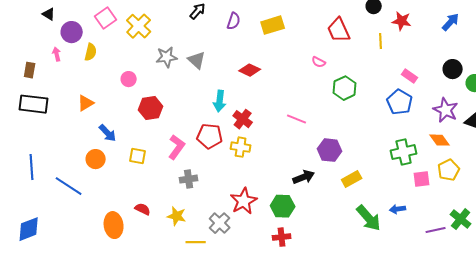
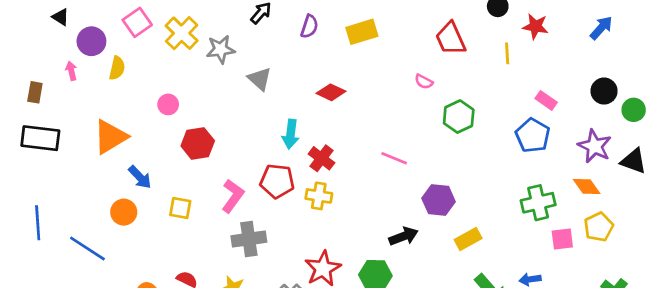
gray star: (167, 57) -> (221, 49), moved
orange triangle: (86, 103) -> (110, 137), size x1.6
gray cross: (189, 179) -> (249, 239), size x1.4

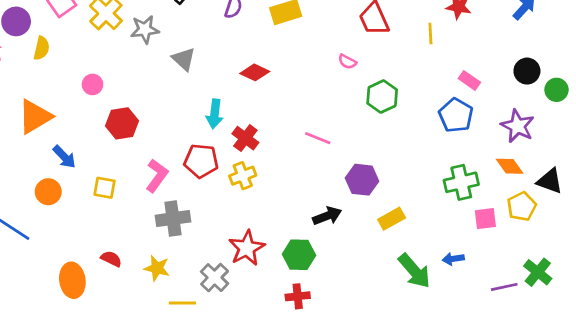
black triangle: (634, 161) -> (550, 181), moved
yellow cross: (319, 196) -> (243, 176), turned -30

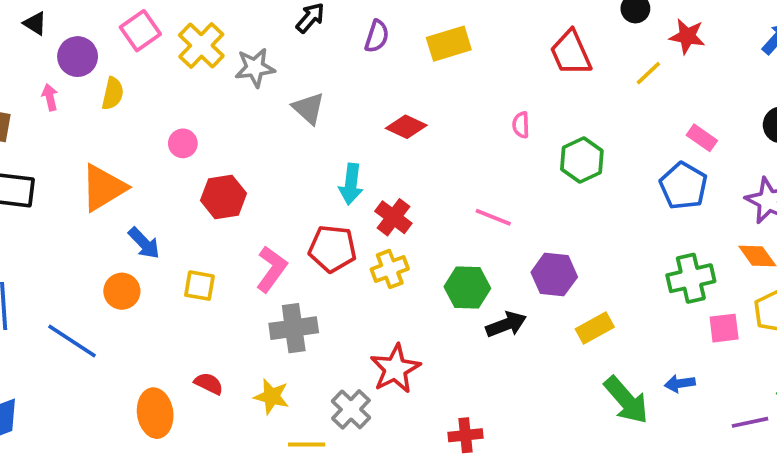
yellow line: (430, 33) -> (648, 73), turned 50
pink semicircle: (347, 62) -> (521, 125), moved, turned 60
green hexagon: (299, 255) -> (467, 287), moved

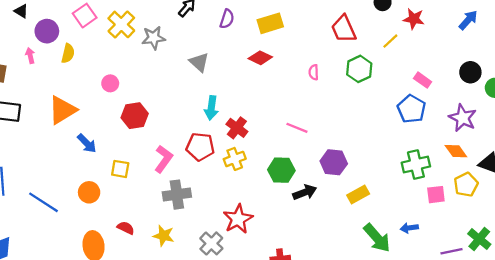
gray triangle: (308, 108) -> (199, 62), moved
red diamond: (406, 127) -> (260, 58), moved
green hexagon: (582, 160) -> (359, 69), moved
orange circle: (122, 291) -> (89, 192), moved

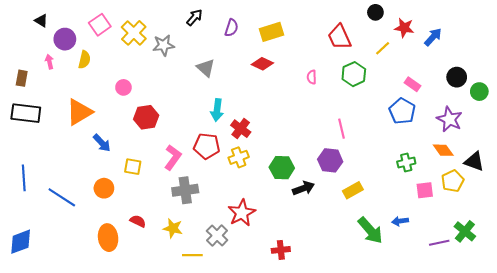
blue arrow: (468, 20) -> (433, 37), moved
pink line: (297, 128) -> (341, 129), moved, turned 54
green cross: (416, 165) -> (406, 162), size x0.7

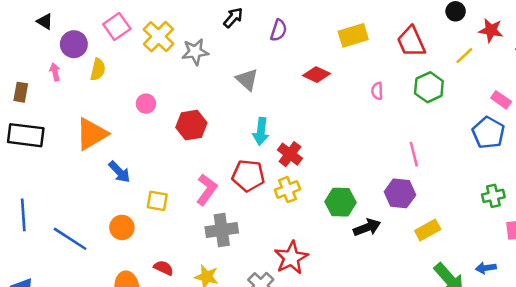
yellow rectangle: (272, 32) -> (353, 35), moved
red hexagon: (146, 117) -> (191, 125), moved

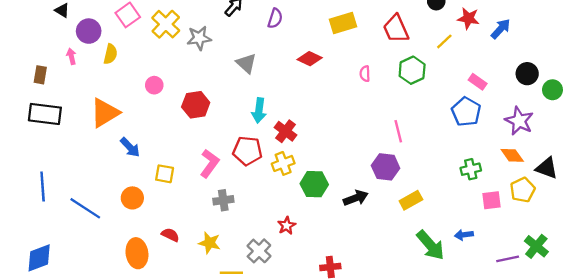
green hexagon: (341, 202) -> (314, 184), moved
gray cross: (222, 230) -> (223, 200), size x0.7
red star: (291, 258) -> (287, 226), size x0.6

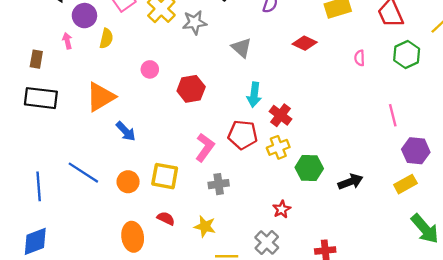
purple hexagon: (386, 167) -> (416, 151), moved
yellow square: (165, 174) -> (165, 176), moved, size x1.4
blue line: (43, 186) -> (39, 186), moved
blue line: (85, 208) -> (83, 173), moved
gray cross: (259, 251) -> (267, 243), moved

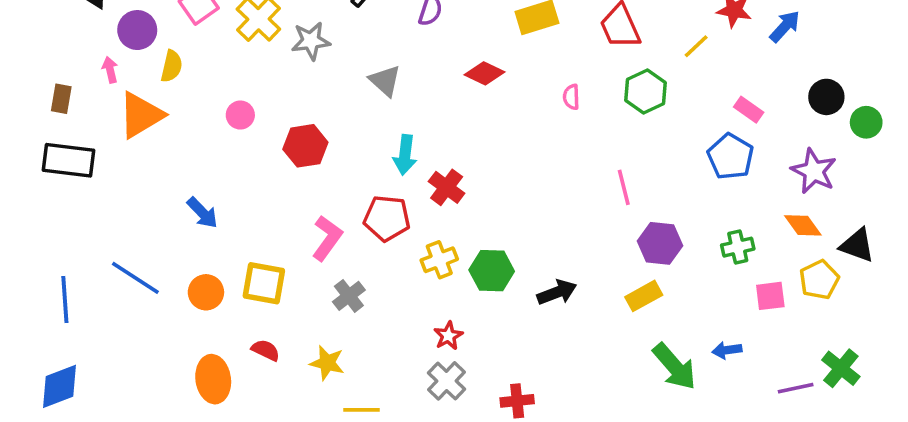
orange triangle: (101, 97) -> (141, 115), moved
yellow cross: (278, 147) -> (439, 260), moved
gray cross: (219, 184) -> (349, 296), turned -30
gray cross: (267, 243) -> (447, 381), moved

